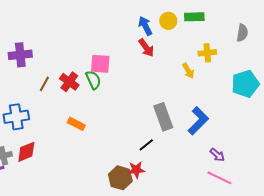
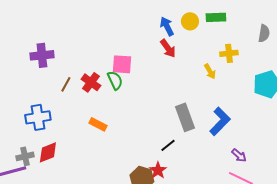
red star: (136, 170) -> (158, 170), turned -30

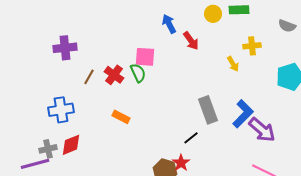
blue arrow: (167, 26) -> (169, 24), moved
gray semicircle: (264, 33) -> (287, 26), turned 102
purple arrow: (239, 155) -> (262, 130), moved, size x1.8

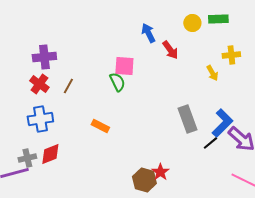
red cross: (114, 75) -> (39, 84), moved
black line: (191, 138) -> (210, 143), moved

